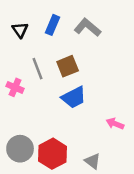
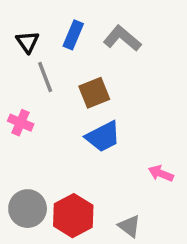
gray line: (38, 69) -> (45, 77), moved

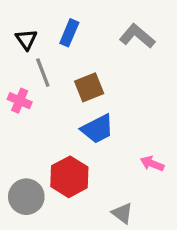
gray L-shape: (122, 38) -> (137, 36), moved
pink cross: (21, 123) -> (20, 101), moved
red hexagon: (73, 216) -> (69, 177), moved

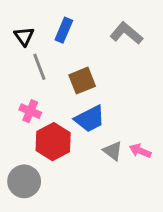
pink cross: (20, 101) -> (30, 111), moved
red hexagon: (69, 177) -> (53, 142), moved
gray triangle: (122, 213) -> (113, 151), moved

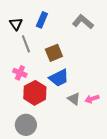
pink arrow: (140, 151) -> (92, 99), turned -40
gray circle: (24, 181) -> (26, 125), moved

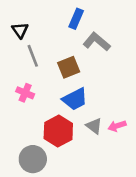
blue rectangle: (42, 20) -> (76, 19), moved
gray L-shape: (83, 22) -> (97, 42), moved
red hexagon: (35, 93) -> (58, 131), moved

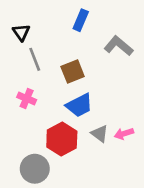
gray L-shape: (97, 42) -> (118, 46), moved

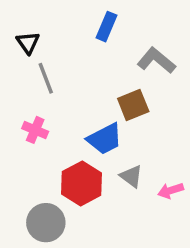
brown square: (73, 72) -> (133, 105), moved
pink arrow: (124, 134) -> (171, 191), moved

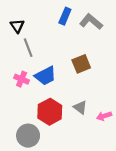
gray L-shape: (156, 60) -> (91, 22), moved
blue trapezoid: (105, 139) -> (45, 76), moved

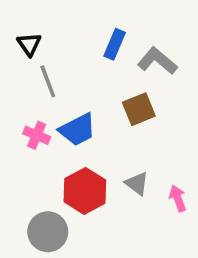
blue rectangle: (65, 16) -> (115, 44), moved
gray L-shape: (91, 22) -> (157, 61), moved
pink arrow: (104, 116) -> (178, 198), turned 88

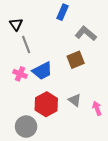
blue rectangle: (115, 44) -> (63, 12), moved

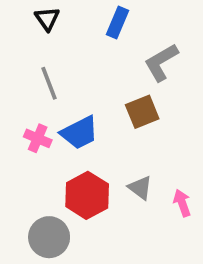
black triangle: (16, 24) -> (47, 19), moved
gray L-shape: (86, 33) -> (161, 62), turned -70

